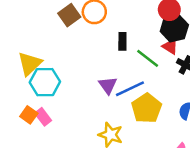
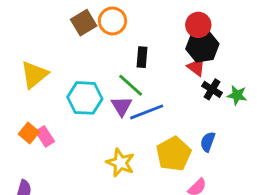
green line: (148, 58) -> (131, 85), moved
cyan hexagon: (45, 82) -> (85, 98), moved
yellow pentagon: (147, 108) -> (174, 154), moved

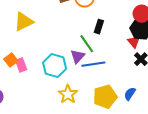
cyan hexagon: (85, 98) -> (55, 66), moved

